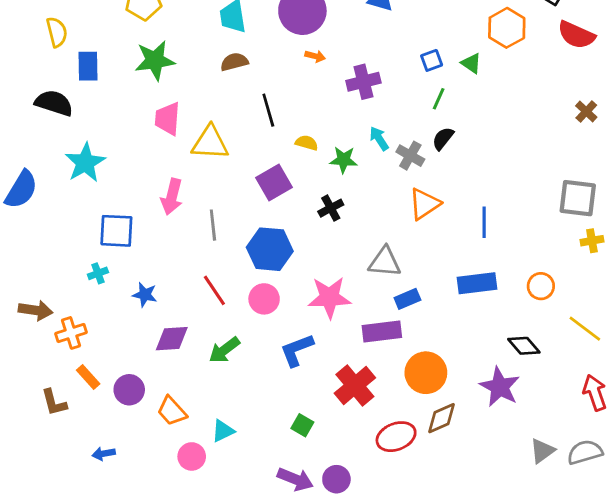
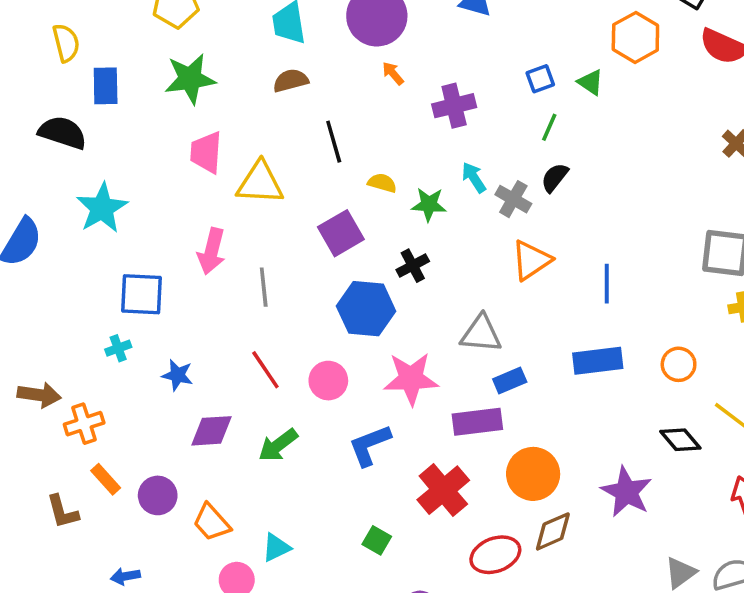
orange arrow: (315, 56) -> (393, 73), turned -144
blue hexagon: (270, 249) -> (366, 309), moved
black diamond: (524, 346) -> (680, 440), moved

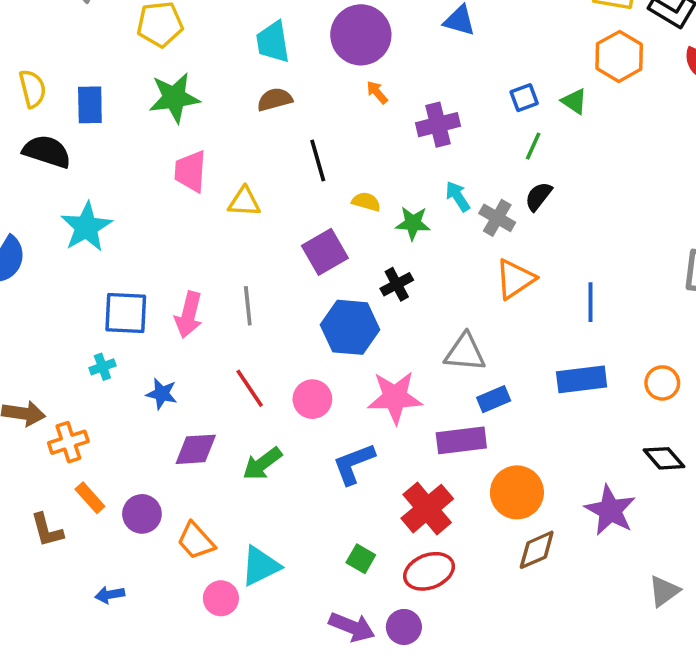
yellow semicircle: (66, 43) -> (33, 89), moved
yellow triangle: (260, 183) -> (244, 202), size x0.7
pink arrow: (212, 251) -> (189, 315), moved
cyan triangle: (276, 548) -> (260, 566), size x1.4
red ellipse: (495, 555) -> (429, 571), moved

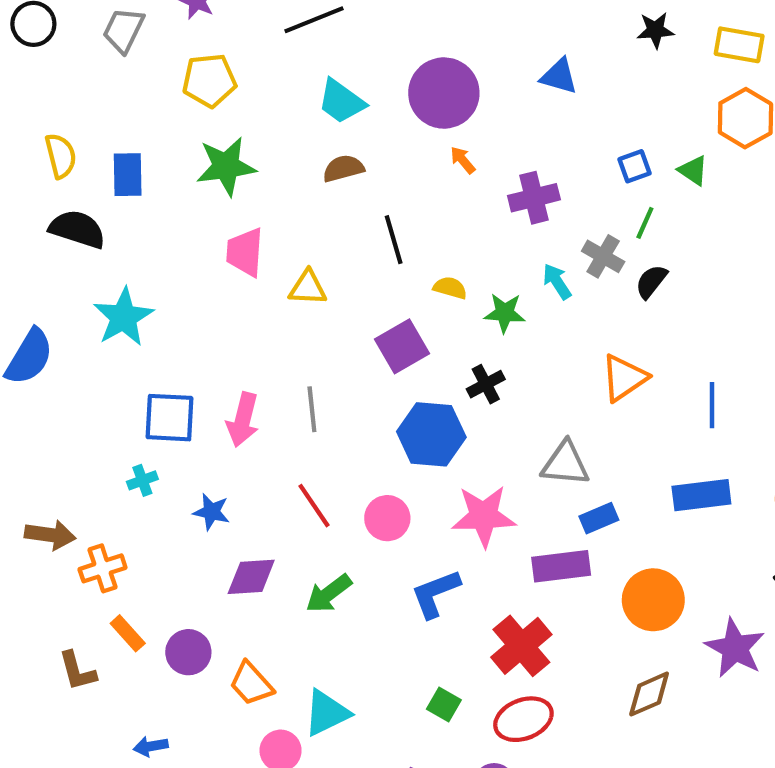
cyan trapezoid: (273, 42) -> (341, 101), turned -45
gray cross: (497, 218) -> (603, 256), moved
orange circle: (517, 492) -> (653, 600), moved

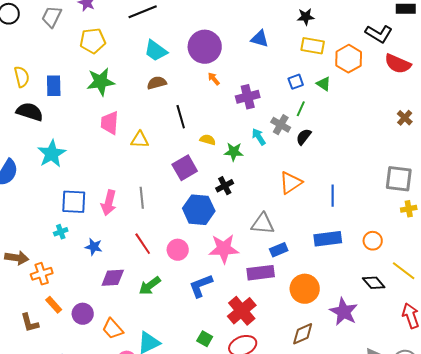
yellow rectangle: (739, 45) -> (313, 46), moved

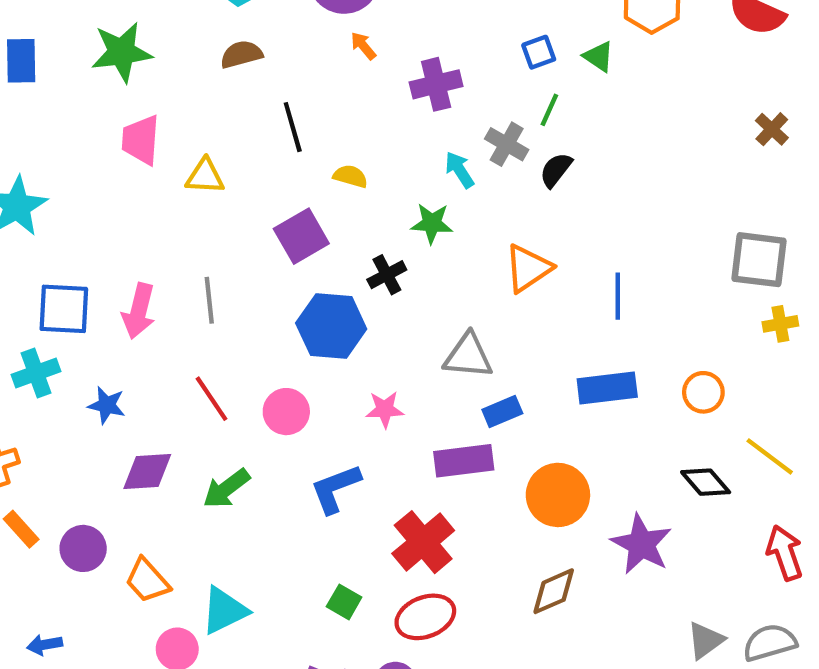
green star: (234, 152) -> (432, 223), moved
cyan cross: (61, 232) -> (36, 373), size x1.5
pink star: (224, 249) -> (385, 409), size x0.6

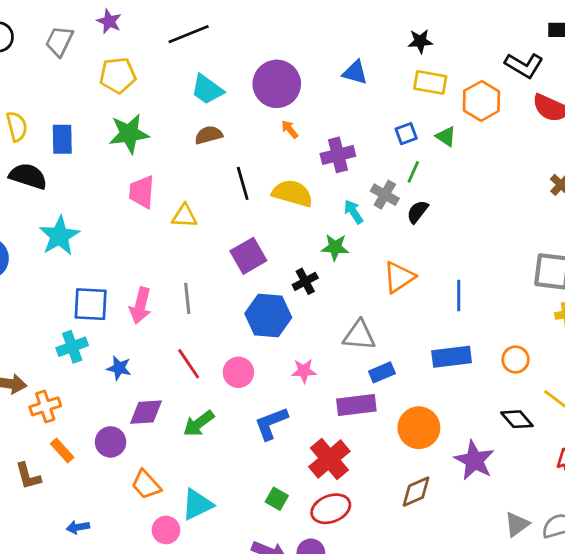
yellow semicircle: (350, 176) -> (292, 193), moved, size x1.8
purple circle: (83, 548) -> (111, 442), moved

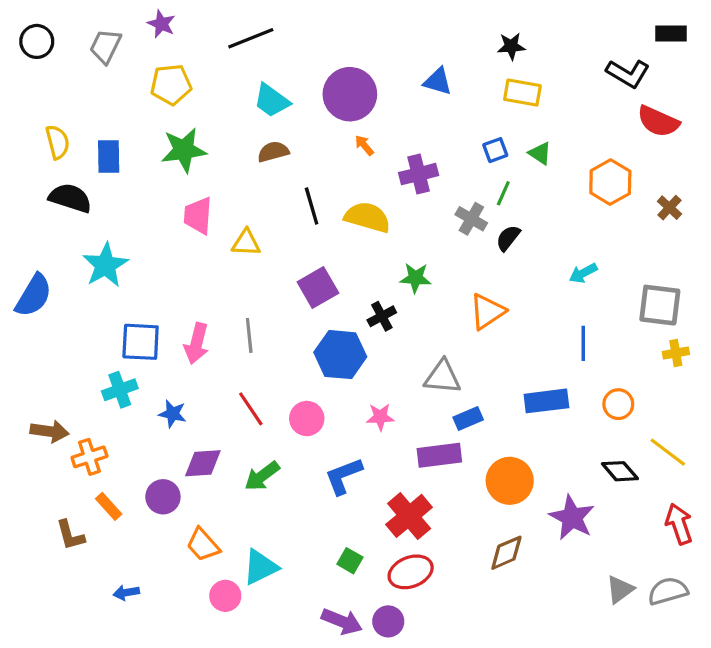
orange hexagon: (481, 101) -> (610, 182), moved
cyan arrow: (354, 212) -> (583, 273), moved, turned -85
blue line: (459, 296) -> (583, 343), moved

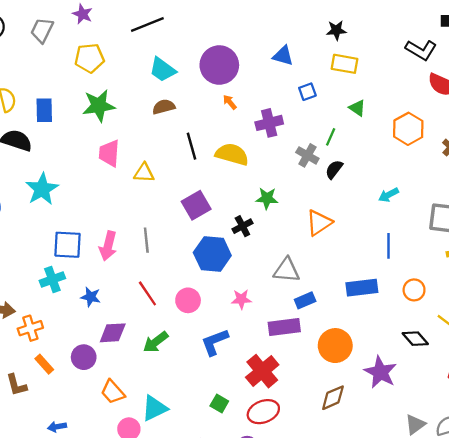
blue square: (495, 150) -> (307, 92), moved

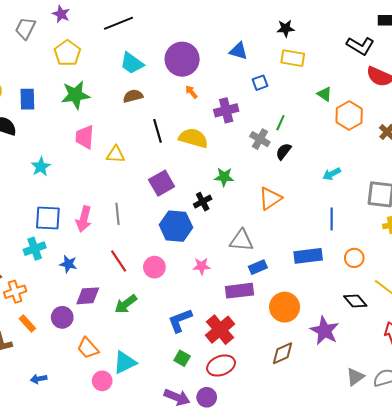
yellow pentagon: (89, 58) -> (67, 53), turned -30
green triangle: (357, 108) -> (325, 94), moved
cyan star: (42, 189) -> (41, 167), moved, size x0.7
blue L-shape: (215, 342) -> (180, 320), moved

